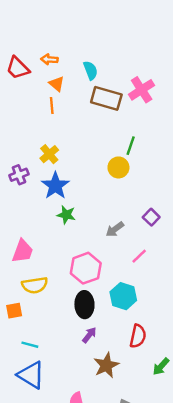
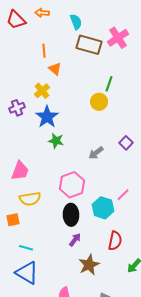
orange triangle: (57, 84) -> (55, 69), moved
pink line: (139, 256) -> (123, 195), moved

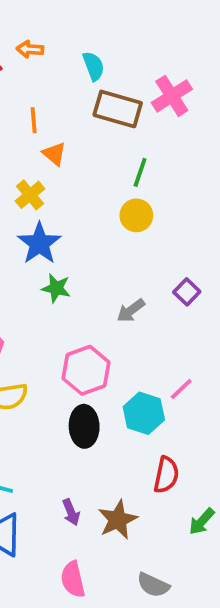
green line: (109, 84) -> (140, 172), moved
purple arrow: (75, 240) -> (71, 512), moved, turned 120

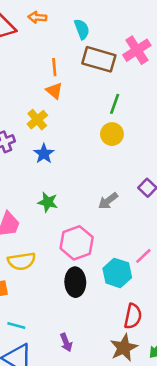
orange line: (34, 120) -> (54, 67), moved
blue star: (39, 243) -> (44, 154), size x0.7
green star: (56, 288) -> (48, 202), moved
brown star: (118, 520) -> (124, 348), moved

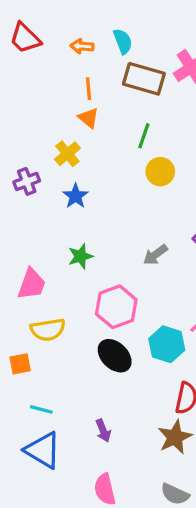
orange arrow: (37, 17) -> (82, 46), moved
green line: (115, 104) -> (144, 136), moved
green star: (48, 202) -> (80, 256), turned -30
black ellipse: (75, 282) -> (115, 356), turned -44

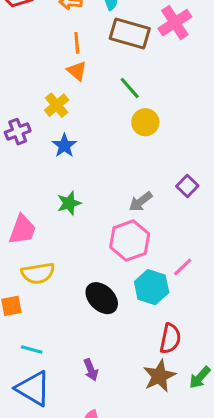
green line: (144, 136) -> (130, 88), turned -60
pink hexagon: (116, 307) -> (130, 241), moved

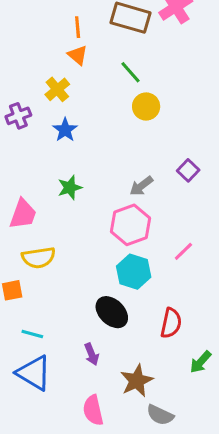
cyan hexagon: (152, 287) -> (134, 272), moved
black ellipse: (102, 298) -> (112, 312), moved
brown star: (159, 376) -> (137, 381), moved

